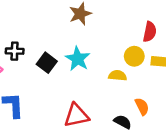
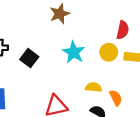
cyan star: (78, 59) -> (74, 52), moved
yellow semicircle: (118, 76) -> (94, 87), moved

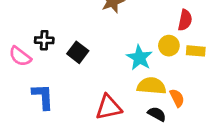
cyan star: (74, 52) -> (139, 58), moved
yellow semicircle: (94, 87) -> (151, 86), size x1.5

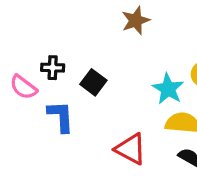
blue L-shape: (43, 97) -> (61, 116), moved
red triangle: (109, 107) -> (131, 149), turned 40

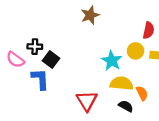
black square: (93, 82) -> (51, 60), moved
red triangle: (131, 149) -> (87, 101), turned 30

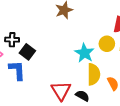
yellow semicircle: (121, 83) -> (94, 74), turned 85
black semicircle: (126, 106) -> (82, 96), moved

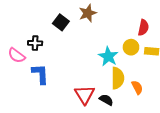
black square: (27, 52) -> (61, 22), moved

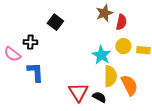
brown star: (88, 13) -> (104, 13), moved
red semicircle: (143, 28) -> (121, 22), moved
orange semicircle: (137, 87) -> (129, 85), size x1.5

